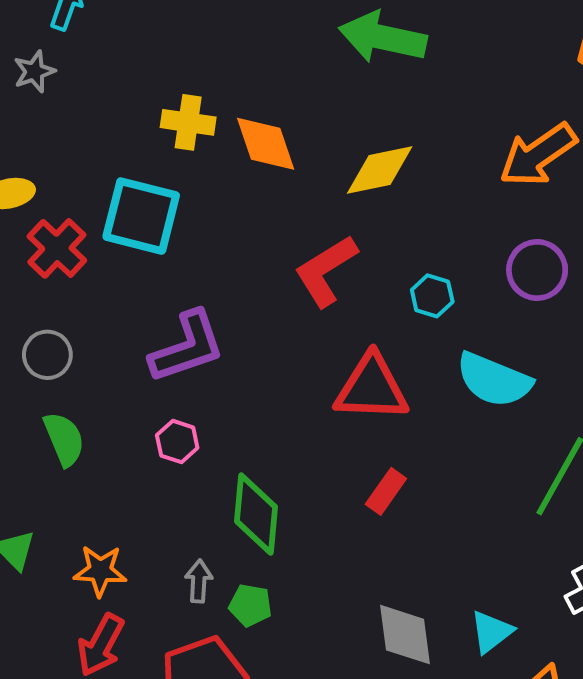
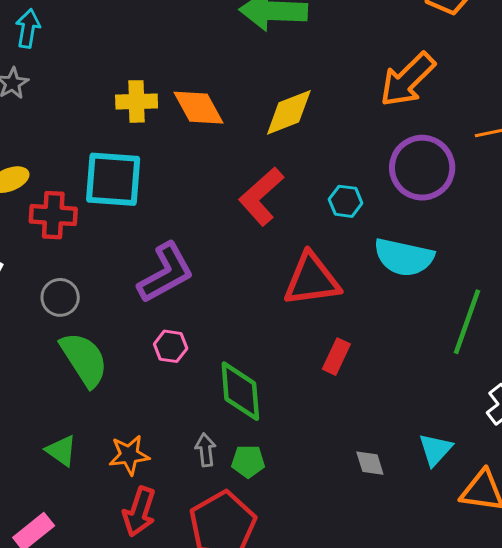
red cross: (57, 248) -> (53, 215), turned -30
purple circle: (537, 270) -> (422, 168), size x1.4
green semicircle: (64, 439) -> (84, 359), size x1.4
gray diamond: (405, 635) -> (370, 463), size x0.6

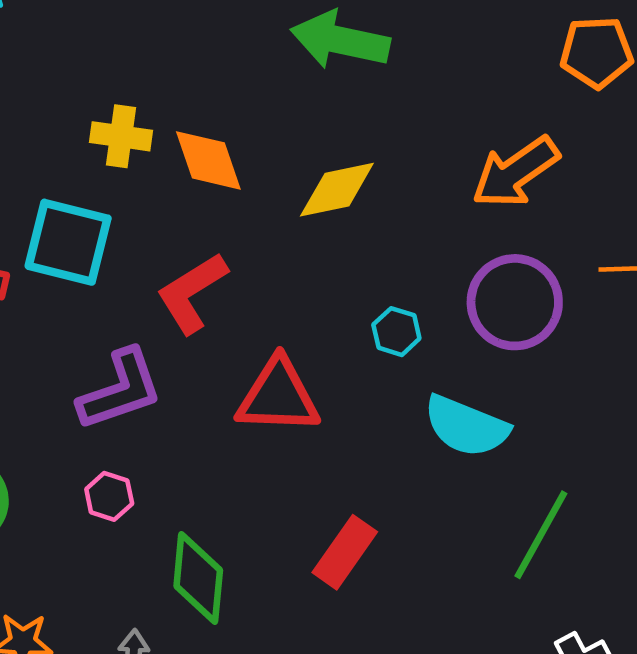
red L-shape: (261, 196) -> (192, 293), moved
red triangle: (312, 280) -> (278, 396), moved
red rectangle: (336, 357) -> (345, 552), size x1.4

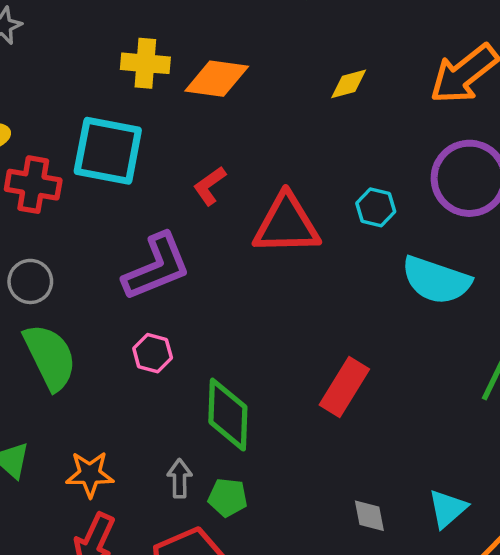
orange diamond: (208, 160) -> (217, 79), turned -60
yellow diamond: (337, 190) -> (349, 84), moved, size x0.6
red L-shape: (192, 293) -> (210, 186), size x0.6
red triangle: (278, 396) -> (286, 224), moved

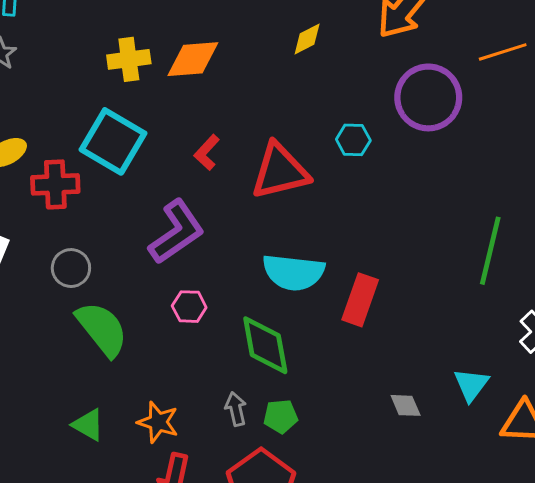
cyan square: (108, 151) -> (113, 141), turned 32
cyan semicircle: (436, 280) -> (293, 272), moved
orange star: (90, 474) -> (158, 422), turned 30

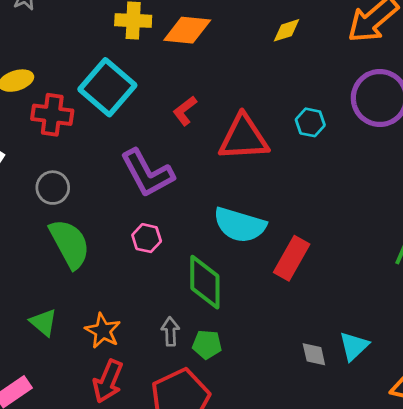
purple L-shape: (176, 232) -> (147, 173), turned 86
cyan triangle: (471, 385) -> (354, 346), moved

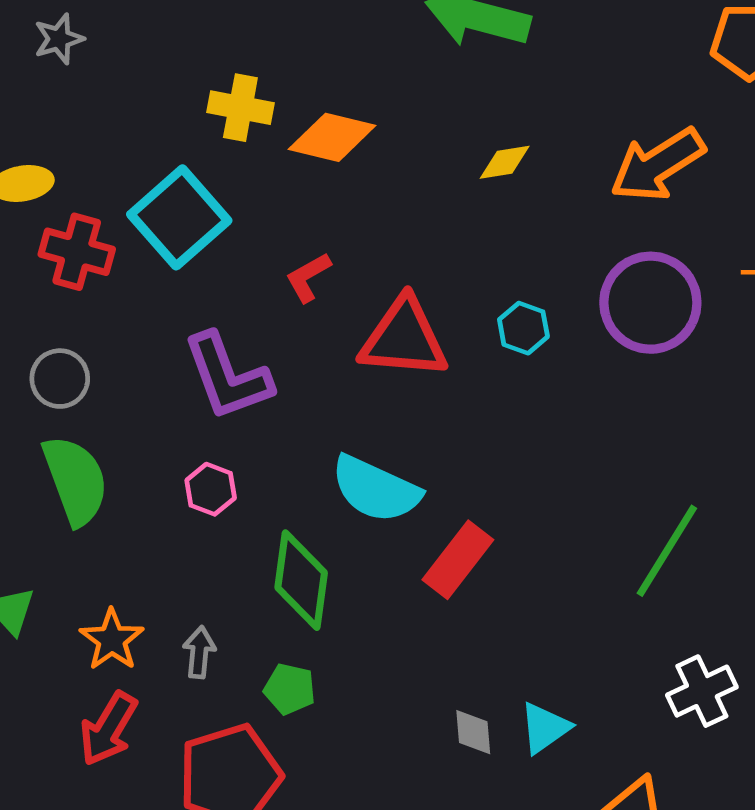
gray arrow: (170, 331) -> (199, 652), moved

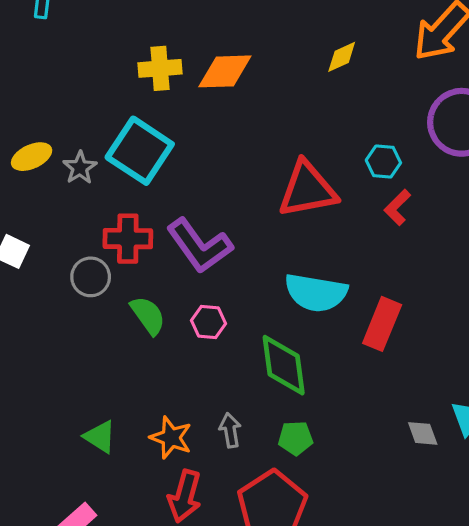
gray star: (59, 39) -> (80, 168), moved
red cross: (77, 252) -> (128, 239), moved
red L-shape: (308, 277) -> (397, 207), moved
green semicircle: (75, 480) -> (148, 315), moved, size x0.7

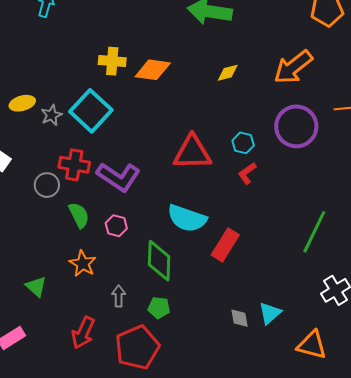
purple L-shape: (199, 246) -> (119, 177), turned -30
orange star: (171, 438) -> (83, 264), moved

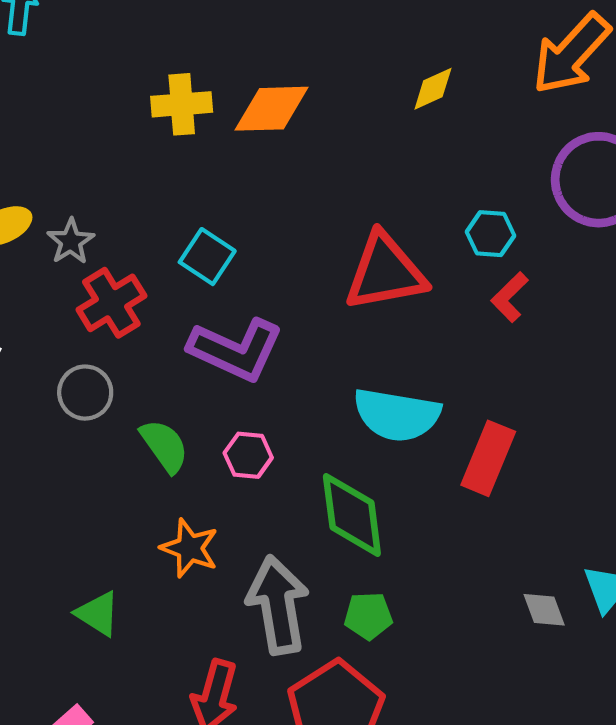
cyan square: (91, 111) -> (207, 257), moved, size x0.6
red cross: (74, 165) -> (111, 303), moved, turned -32
gray arrow: (119, 296) -> (278, 605), size x2.0

